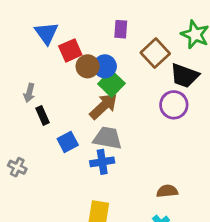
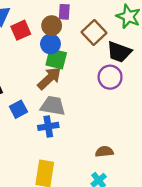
brown circle: (88, 66) -> (52, 26), moved
green square: (111, 84) -> (56, 59), turned -30

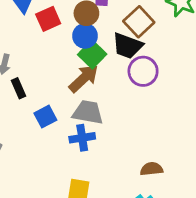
black trapezoid: (119, 52) -> (127, 46), moved
green square: (56, 59) -> (92, 54), turned 30
purple circle: (110, 77) -> (143, 71), moved

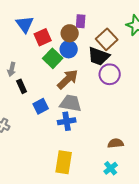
green square: (92, 54) -> (53, 58), moved

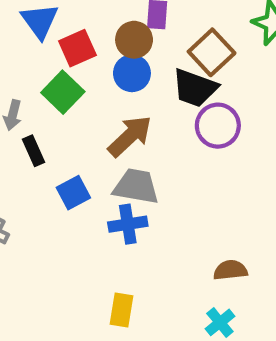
green square: (53, 58) -> (63, 92), moved
yellow rectangle: (64, 162) -> (121, 310), size x0.7

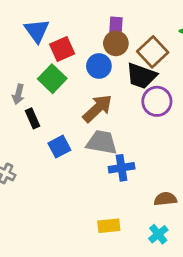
brown circle: (134, 40) -> (116, 43), moved
blue cross: (128, 224) -> (122, 168), moved
yellow rectangle: (121, 310) -> (109, 226), moved, turned 75

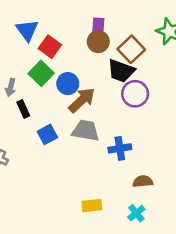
red square: (62, 49) -> (50, 47), turned -30
blue circle: (99, 66) -> (68, 84), moved
blue cross: (122, 168) -> (120, 148), moved

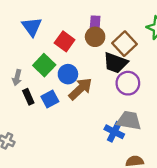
red square: (50, 47) -> (65, 41), moved
gray trapezoid: (86, 131) -> (129, 120), moved
blue square: (47, 134) -> (50, 99), moved
blue cross: (120, 148) -> (114, 132), turned 36

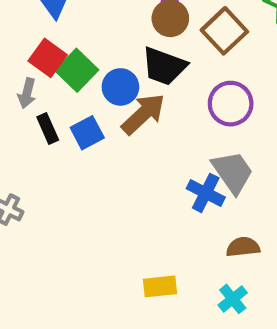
red square: (65, 41) -> (48, 58), moved
black trapezoid: (115, 63) -> (164, 66), moved
gray trapezoid: (129, 120) -> (233, 172), turned 45

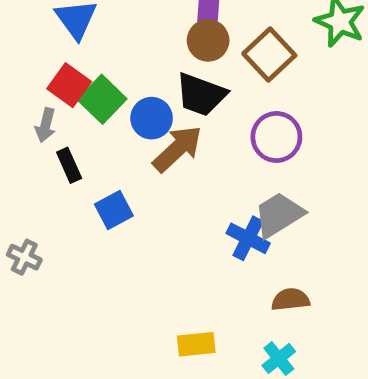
blue square: (87, 133) -> (114, 210), moved
gray trapezoid: (233, 172) -> (279, 215), turned -87

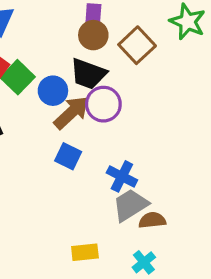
purple circle: (276, 137) -> (103, 104), moved
blue square: (114, 210) -> (68, 156), moved, turned -36
gray trapezoid: (279, 215) -> (130, 205), moved

